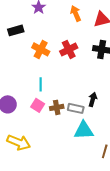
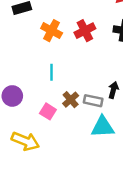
pink square: (38, 105) -> (48, 111), moved
brown cross: (57, 107) -> (71, 100), turned -32

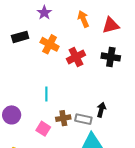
orange cross: (52, 31) -> (50, 44), moved
brown cross: (71, 100) -> (63, 118), turned 32

